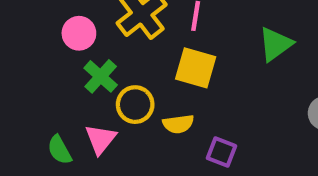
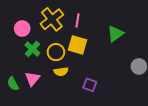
yellow circle: (135, 105) -> (56, 52), moved
yellow semicircle: (178, 124) -> (61, 72), moved

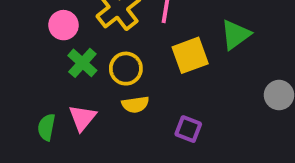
yellow square: (77, 45) -> (190, 55), moved, turned -36
green semicircle: (13, 84) -> (46, 127), turned 40

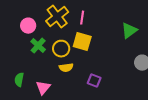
green triangle: (236, 35) -> (129, 31), moved
yellow square: (190, 55) -> (82, 42), moved, turned 36
pink triangle: (82, 118) -> (43, 88), moved

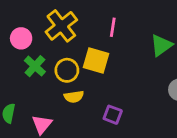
pink line: (82, 18) -> (113, 27), moved

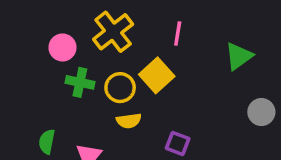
yellow square: (96, 61) -> (157, 75), turned 32
green cross: (35, 66) -> (80, 82), turned -30

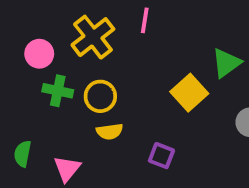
pink line: (178, 34) -> (145, 20), moved
yellow square: (157, 75) -> (189, 93), moved

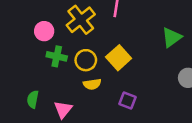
yellow square: (189, 93) -> (119, 58), moved

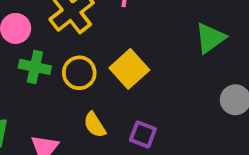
yellow semicircle: (92, 84) -> (95, 125), moved, turned 66

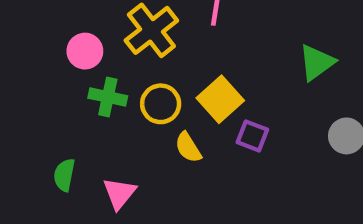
yellow semicircle: (95, 125) -> (188, 147), moved
purple square: (143, 134) -> (252, 136), moved

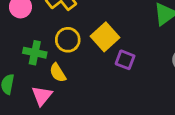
green cross: (108, 97) -> (35, 53), moved
yellow semicircle: (188, 147) -> (58, 73), moved

